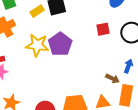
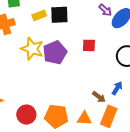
red square: (103, 29) -> (89, 45), moved

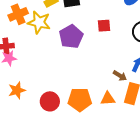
yellow star: (32, 49) -> (39, 22), moved

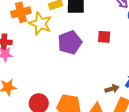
brown arrow: (120, 76) -> (112, 89), turned -56

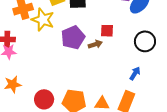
brown arrow: (112, 89) -> (95, 44), moved

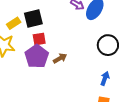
red square: (107, 31) -> (39, 39), moved

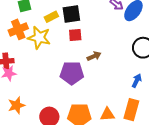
purple pentagon: (37, 56) -> (72, 73), moved, turned 30

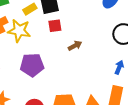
purple pentagon: (72, 73) -> (32, 65), moved

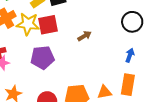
red square: (55, 26) -> (48, 25), moved, size x1.5

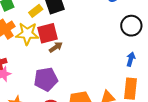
brown arrow: (84, 36) -> (56, 47), moved
purple pentagon: (42, 58) -> (46, 79), moved

